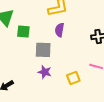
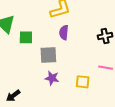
yellow square: (73, 78) -> (83, 82), turned 32

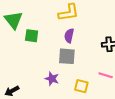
gray square: (48, 55) -> (67, 56), moved

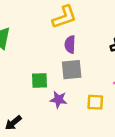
green square: (32, 36) -> (40, 81), moved

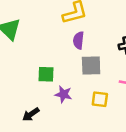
gray square: (72, 70) -> (91, 65), moved
black arrow: (13, 123) -> (31, 114), moved

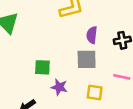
purple semicircle: (79, 40) -> (92, 35), moved

